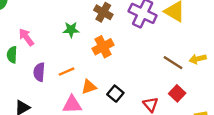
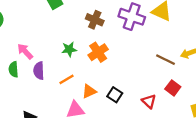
green star: (71, 30) -> (69, 49), moved
purple semicircle: (39, 72) -> (39, 71), moved

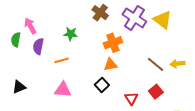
orange cross: (98, 52) -> (113, 43), moved
orange triangle: (89, 91) -> (110, 65), moved

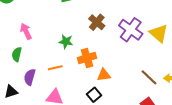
green semicircle: (16, 40) -> (17, 54), moved
orange cross: (113, 43) -> (87, 58), moved
purple semicircle: (38, 46) -> (30, 77), moved

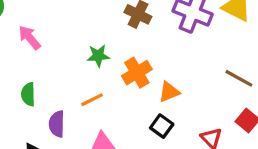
pink arrow: (26, 31) -> (30, 38), moved

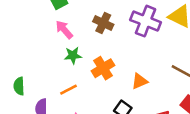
pink arrow: (30, 38) -> (64, 30), moved
orange triangle: (169, 92) -> (140, 81), moved

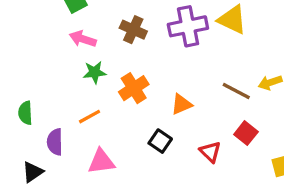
purple cross: (146, 21) -> (188, 26), turned -32
pink arrow: (64, 30) -> (83, 39), turned -30

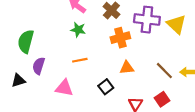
orange cross: (134, 88) -> (120, 38), moved
green semicircle: (25, 113) -> (26, 41), size x1.5
orange line: (90, 117) -> (80, 60), moved

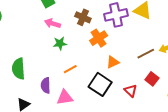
purple semicircle: (39, 66) -> (46, 85), moved
brown line: (164, 71) -> (146, 54), turned -54
black square: (106, 87) -> (100, 84), size x1.6

